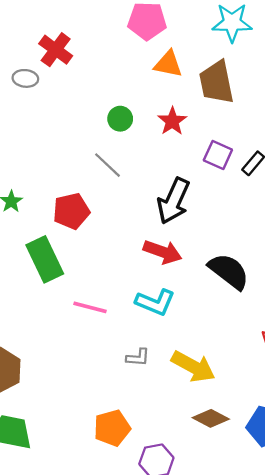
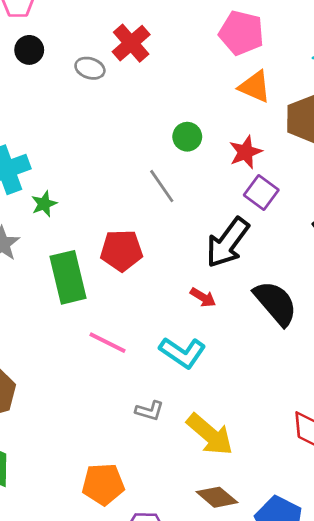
purple square: (218, 155) -> (261, 193), moved
red pentagon: (71, 211) -> (122, 250), moved
red arrow: (163, 252) -> (203, 297), size x0.6
black semicircle: (229, 271) -> (275, 303), moved

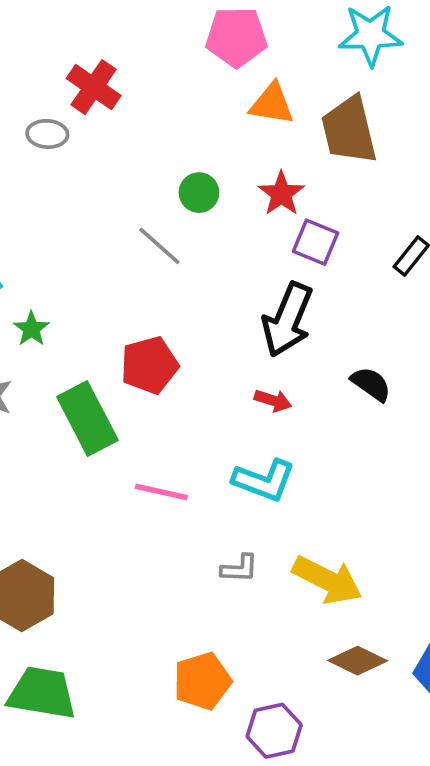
gray line: (162, 186) -> (159, 246), moved
black semicircle: (275, 303) -> (371, 384), size x0.6

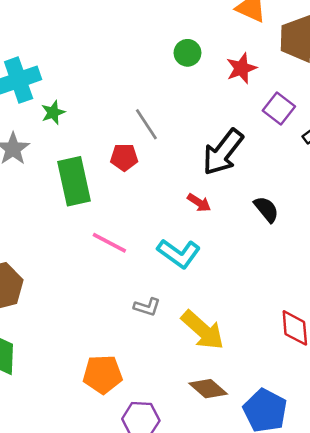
purple square: (316, 242) -> (279, 109), moved
gray line: (159, 246) -> (146, 124), moved
red pentagon: (149, 365) -> (124, 157), size x0.7

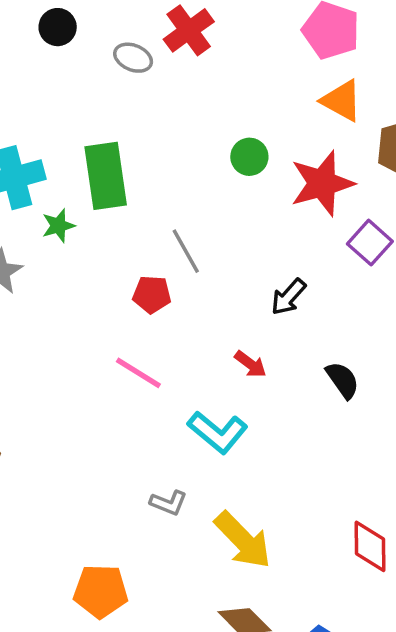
red star: (241, 68) -> (322, 183), size x1.5
black arrow: (223, 152) -> (288, 297), size x0.6
green rectangle: (74, 181) -> (106, 176), moved
pink line: (109, 243) -> (138, 373), moved

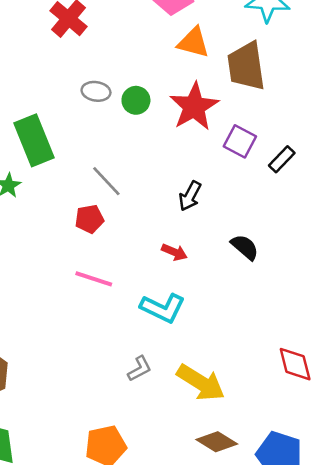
gray ellipse: (133, 58) -> (96, 91), moved
gray L-shape: (169, 503) -> (139, 369), turned -36

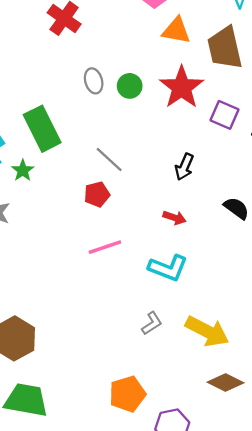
gray ellipse: (96, 91) -> (94, 81), turned 70
pink line: (94, 279) -> (105, 247), turned -32

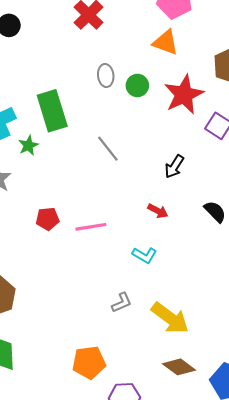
orange triangle: (176, 31) -> (166, 42), moved
red pentagon: (97, 194) -> (48, 219), moved
cyan L-shape: (168, 268) -> (145, 255), size x0.7

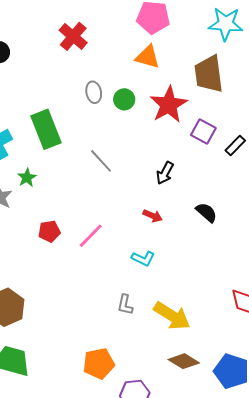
green star: (28, 145) -> (27, 178), moved
pink line: (91, 227) -> (91, 236), turned -32
gray L-shape: (122, 303) -> (125, 305), turned 130

